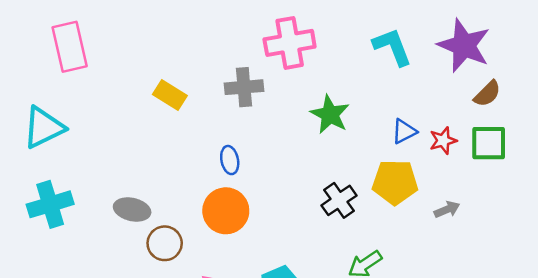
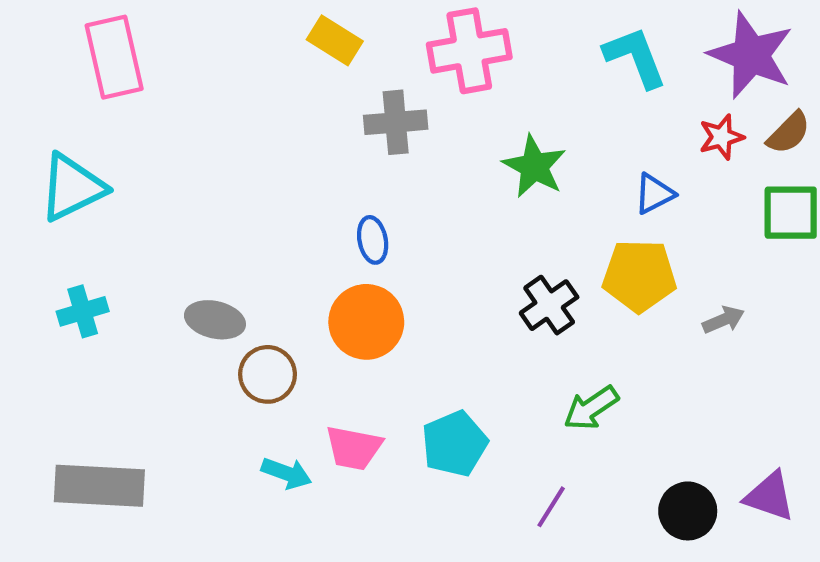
yellow rectangle: (170, 95) -> (335, 40), moved
red star: (443, 141) -> (721, 137), moved
cyan cross: (50, 204) -> (83, 311), size x0.7

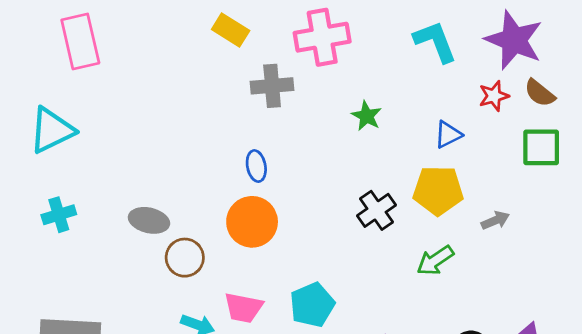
brown semicircle: (789, 133) -> (540, 93), turned 84
green star: (534, 166) -> (366, 116), size x0.7
green arrow: (591, 408) -> (435, 260), moved

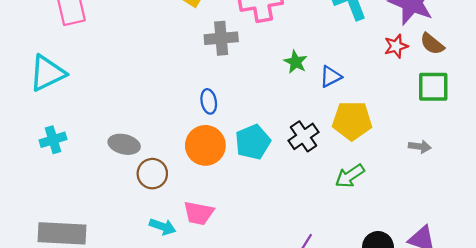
blue triangle: (448, 135) -> (331, 77), moved
gray arrow: (495, 220) -> (420, 147), moved, turned 30
cyan pentagon: (312, 305) -> (253, 142), moved

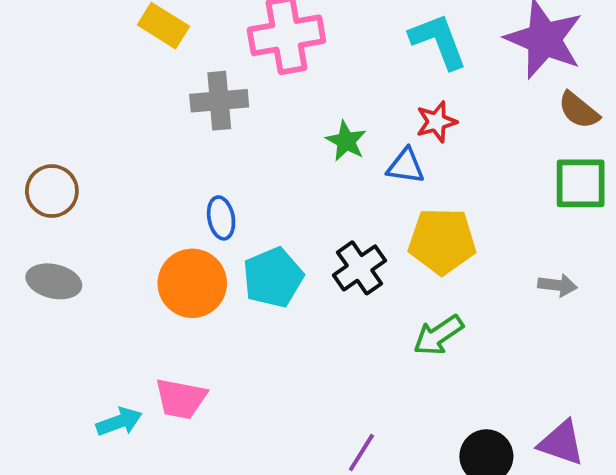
red star: (396, 46) -> (436, 122), moved
blue triangle: (331, 77) -> (406, 166), turned 35
blue ellipse: (209, 101) -> (221, 218), moved
brown circle: (152, 174) -> (52, 191), moved
cyan arrow: (162, 227) -> (119, 422), turned -40

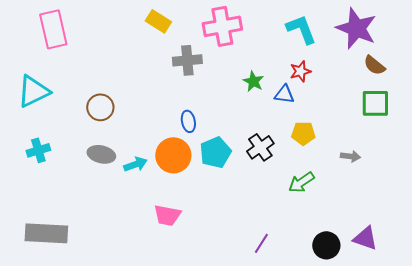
yellow pentagon: (442, 241) -> (303, 133), size x0.7
gray arrow: (558, 285) -> (350, 156), moved
cyan arrow: (119, 422) -> (135, 164), moved

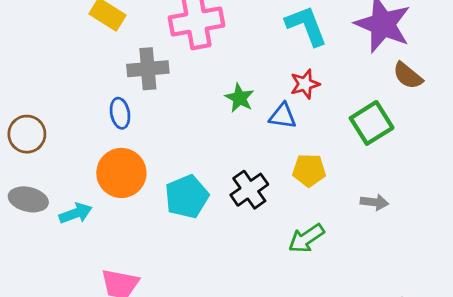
green square: (375, 103) -> (372, 123), moved, turned -32
blue ellipse: (188, 121) -> (120, 113), moved
orange circle: (173, 155) -> (121, 173), moved

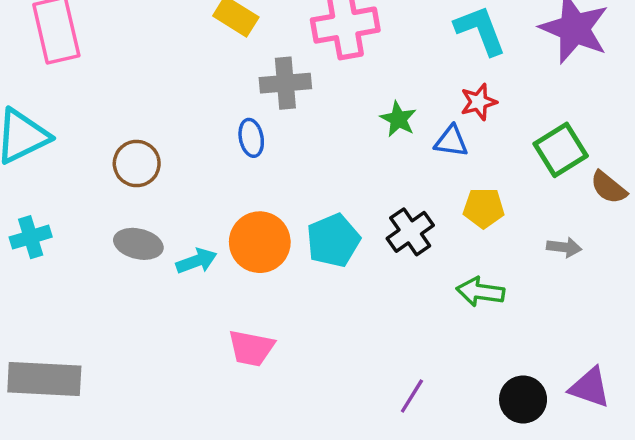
brown semicircle: (408, 76) -> (609, 187), moved
orange circle: (121, 173) -> (260, 242), moved
green arrow: (306, 238) -> (480, 292), turned 42

